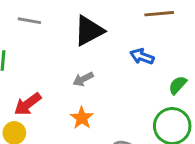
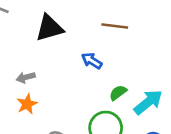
gray arrow: (83, 79) -> (26, 77), moved

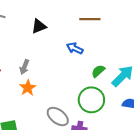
black triangle: (49, 28) -> (39, 26), size x0.7
gray arrow: (26, 77) -> (24, 67), turned -48

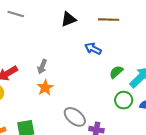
black triangle: (39, 26) -> (69, 19), moved
green circle: (91, 100) -> (124, 100), moved, size x0.7

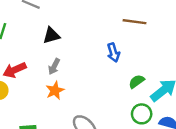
black triangle: (69, 19) -> (51, 35), moved
blue arrow: (93, 49) -> (113, 53), turned -140

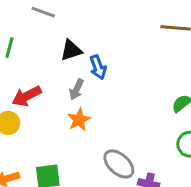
blue arrow: (113, 53) -> (98, 67), moved

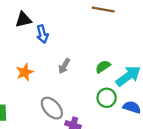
gray arrow: (76, 89) -> (64, 66), moved

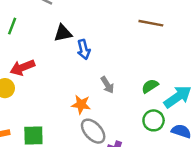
gray arrow: (64, 66) -> (107, 85), turned -63
orange star: (25, 72) -> (81, 105), moved, turned 30

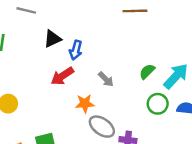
blue arrow: (84, 49) -> (76, 50), turned 42
red arrow: (22, 68) -> (62, 76), moved

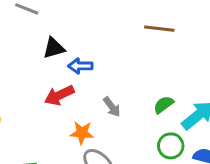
blue arrow: (76, 50) -> (80, 66), turned 66

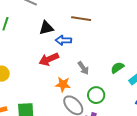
brown line: (159, 29) -> (81, 19), moved
green circle: (171, 146) -> (96, 95), moved

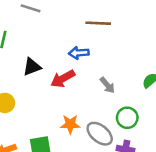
black triangle: (46, 28) -> (32, 67), moved
orange star: (63, 84) -> (70, 124), moved

